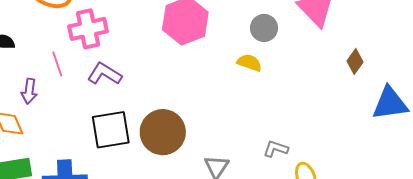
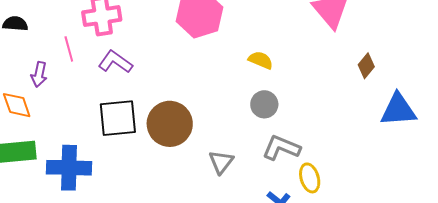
gray circle: (264, 28) -> (264, 104), moved
gray L-shape: (276, 149) -> (281, 148), size x1.5

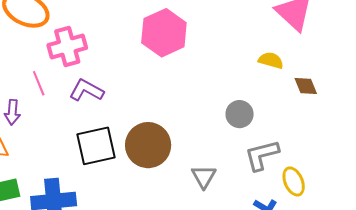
yellow semicircle: (261, 60) -> (271, 60), moved
brown diamond: (366, 66) -> (306, 86), moved, turned -55
gray L-shape: (281, 148) -> (262, 155), turned -30

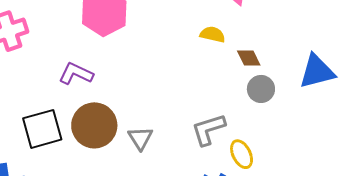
purple L-shape: (86, 90) -> (76, 74), moved
gray circle: (240, 114) -> (261, 89), moved
gray triangle: (204, 177) -> (140, 138), moved

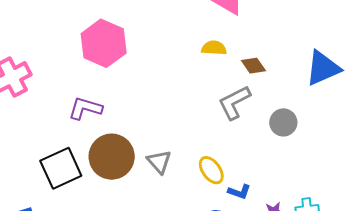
gray circle: (261, 89) -> (283, 122), moved
gray L-shape: (208, 129) -> (234, 102), moved
yellow ellipse: (242, 154) -> (211, 170), moved

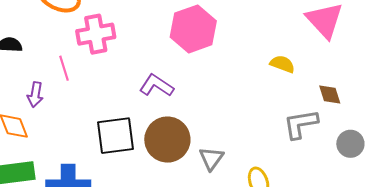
yellow semicircle: (214, 48) -> (282, 64), moved
gray circle: (283, 122) -> (350, 144), moved

